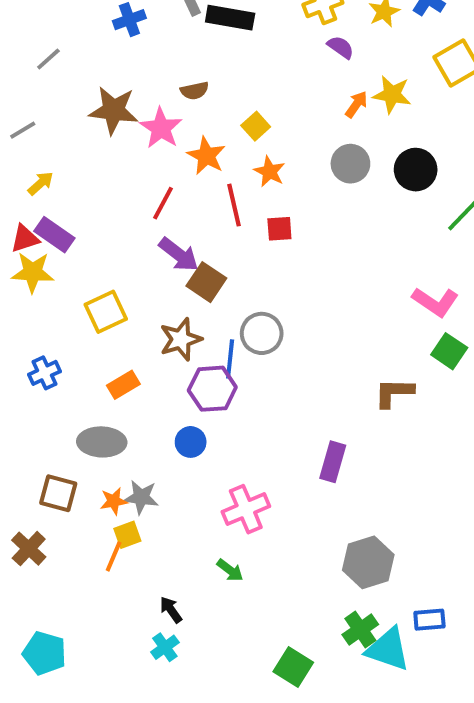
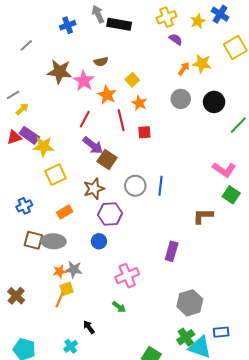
gray line: (23, 130) -> (13, 95), moved
yellow star: (33, 272) -> (43, 146), moved
blue line: (230, 359) -> (161, 186), moved
brown square: (58, 493) -> (33, 240), moved
cyan cross: (165, 647) -> (71, 346), moved

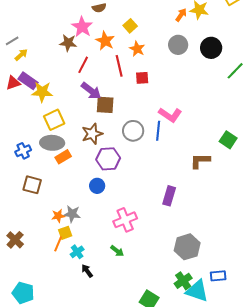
brown star: (60, 72) -> (68, 43), moved, size x0.7
brown square: (107, 159) -> (105, 105), turned -30
pink L-shape: (224, 170) -> (170, 115), moved
gray ellipse: (54, 241) -> (52, 143), moved
cyan cross: (71, 346) -> (77, 252), moved

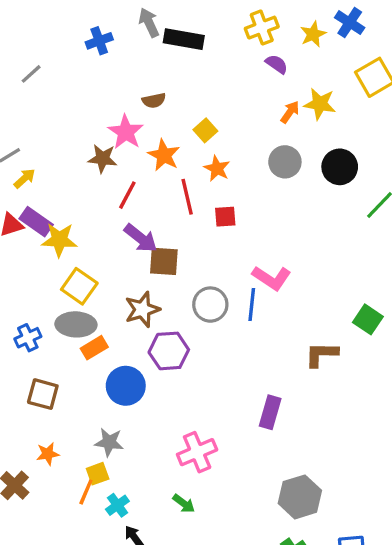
yellow square: (54, 120) -> (79, 286), turned -30
blue circle: (97, 186) -> (126, 386), moved, size x1.5
orange star: (58, 216) -> (48, 454), moved

